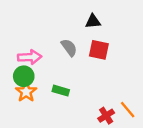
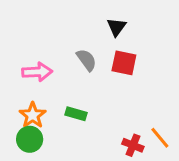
black triangle: (93, 21) -> (116, 27), turned -49
green circle: (24, 76) -> (30, 139), moved
red cross: (106, 116) -> (133, 145), turned -35

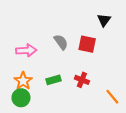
black triangle: (116, 27) -> (104, 20), moved
green rectangle: (76, 114) -> (54, 80), turned -32
red cross: (133, 145) -> (82, 80), moved

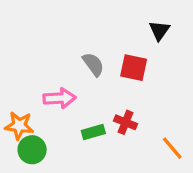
pink arrow: (26, 50) -> (59, 98), moved
green rectangle: (54, 80) -> (93, 132), moved
orange star: (23, 81) -> (19, 126), moved, turned -30

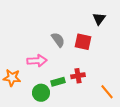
red cross: (126, 122) -> (78, 76), turned -32
green circle: (32, 150) -> (41, 93), moved

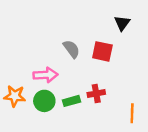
orange line: (107, 92) -> (132, 113), turned 42
green circle: (41, 93) -> (44, 101), moved

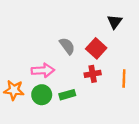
red square: (102, 51) -> (96, 48), turned 30
red cross: (96, 93) -> (93, 74), moved
orange line: (132, 113) -> (124, 78), moved

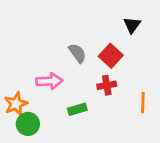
orange line: (124, 78) -> (143, 103), moved
orange star: (14, 90) -> (16, 104), turned -30
green circle: (42, 95) -> (28, 124), moved

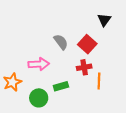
orange line: (143, 103) -> (99, 81), moved
green circle: (28, 124) -> (39, 98), moved

